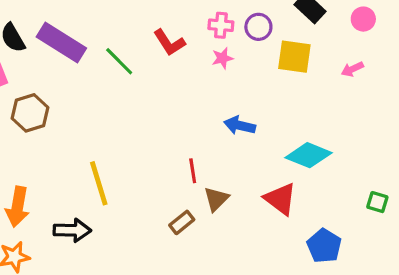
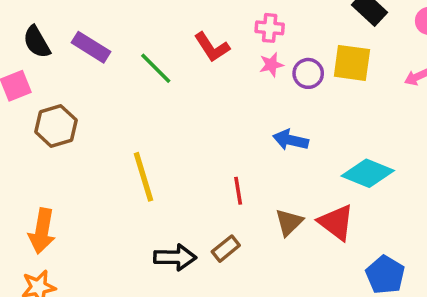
purple circle: (258, 27) -> (308, 73), moved
purple rectangle: (61, 42) -> (91, 47), size x0.7
yellow line: (99, 183) -> (144, 177), moved
brown triangle: (216, 199) -> (289, 222), moved
black arrow: (72, 230) -> (175, 257), moved

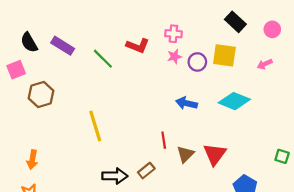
red L-shape: (212, 47) -> (138, 46), turned -35
cyan diamond: (368, 173) -> (234, 101), moved
red line: (238, 191) -> (164, 140), moved
red triangle: (336, 222) -> (215, 154), turned 30
orange arrow: (42, 231) -> (32, 160), size x0.7

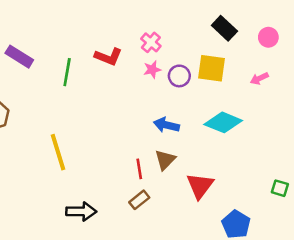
pink cross: (173, 34) -> (151, 42), turned 35
green line: (103, 59) -> (67, 72), turned 55
brown triangle: (185, 154) -> (165, 160), moved
brown rectangle: (146, 171) -> (139, 200), moved

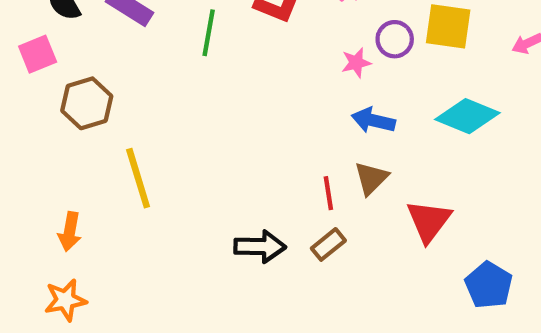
pink star: (152, 70) -> (356, 63), moved
yellow line: (58, 152) -> (138, 178), moved
black arrow: (81, 211) -> (260, 247), moved

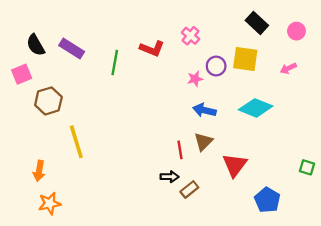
brown rectangle: (328, 244) -> (189, 189), moved
black arrow: (260, 247) -> (170, 177), moved, size x0.7
orange star: (65, 300) -> (50, 203), moved

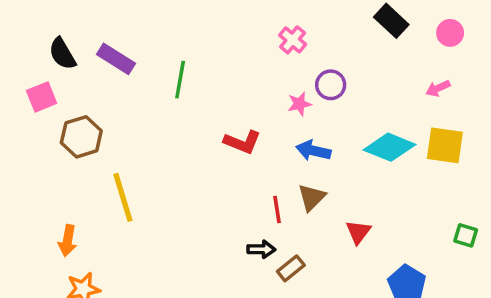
red L-shape: (152, 49) -> (242, 142), moved
yellow square: (245, 59) -> (445, 145), moved
red triangle: (235, 165) -> (358, 232), size x0.7

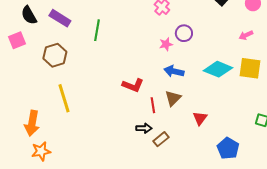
brown hexagon: (81, 137) -> (55, 55), moved
red L-shape: (242, 142) -> (133, 85), moved
orange arrow: (68, 241) -> (32, 123), size x1.4

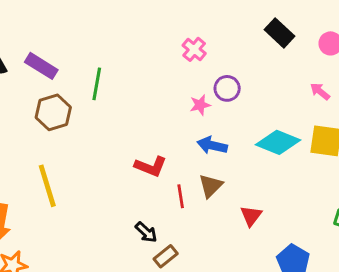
pink arrow: (246, 35) -> (320, 91), turned 64
brown hexagon: (55, 55) -> (53, 112), moved
black arrow: (144, 128) -> (146, 232), moved, turned 42
brown rectangle: (161, 139) -> (166, 256), moved

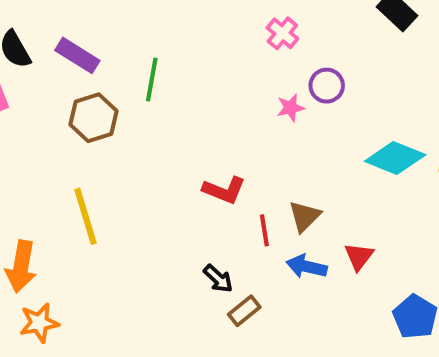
blue arrow: (212, 145) -> (307, 267), moved

